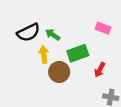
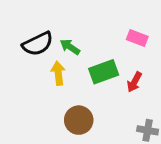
red arrow: (100, 70) -> (134, 82), moved
brown circle: (59, 72) -> (79, 120), moved

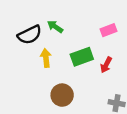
pink rectangle: (137, 38) -> (108, 30), turned -42
green arrow: (70, 47) -> (55, 27), moved

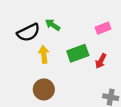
brown circle: (62, 95) -> (44, 89), moved

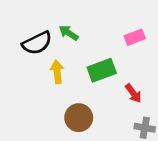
red arrow: (101, 61) -> (133, 93), moved, turned -64
brown circle: (44, 89) -> (79, 118), moved

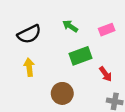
green arrow: (69, 33) -> (70, 26), moved
yellow arrow: (57, 72) -> (29, 67), moved

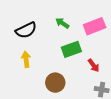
pink rectangle: (107, 30) -> (95, 26), size x1.5

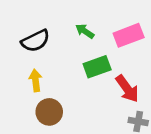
red arrow: (94, 65) -> (127, 89), size x1.5
brown circle: (55, 83) -> (49, 112), moved

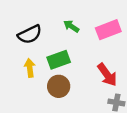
green rectangle: (97, 67) -> (59, 60), moved
brown circle: (49, 112) -> (59, 86), moved

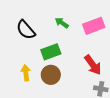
black semicircle: (30, 34) -> (26, 30), turned 75
yellow arrow: (30, 68) -> (26, 73), moved

